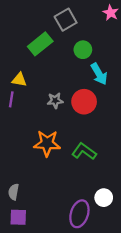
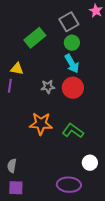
gray square: (66, 20) -> (69, 22), moved
cyan arrow: (99, 74) -> (72, 64), moved
white circle: (104, 198) -> (90, 163), moved
purple ellipse: (79, 214) -> (69, 185), turned 75

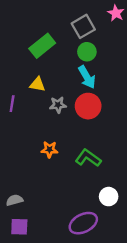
yellow triangle: (17, 69) -> (37, 84), moved
orange star: (41, 124) -> (49, 149), size x0.6
gray semicircle: (12, 166) -> (14, 200), turned 64
purple ellipse: (69, 185) -> (83, 223), turned -30

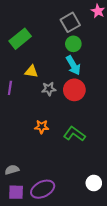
green rectangle: (42, 46) -> (20, 39), moved
white circle: (109, 197) -> (94, 183), moved
purple ellipse: (83, 223) -> (43, 189), moved

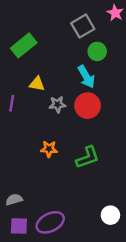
green circle: (73, 44) -> (97, 51), moved
green L-shape: (74, 134) -> (88, 157), turned 125

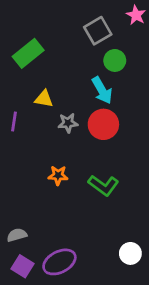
green L-shape: (88, 157) -> (103, 185), turned 55
purple square: (19, 226) -> (23, 266), turned 30

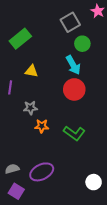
gray star: (68, 123) -> (30, 108), moved
purple ellipse: (59, 262) -> (42, 172), moved

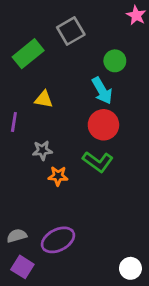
gray square: (70, 22) -> (71, 31), moved
green L-shape: (74, 133) -> (98, 162), moved
white circle: (94, 182) -> (130, 268), moved

